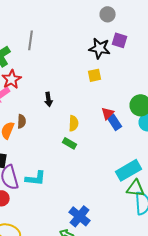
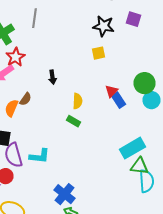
purple square: (120, 40) -> (134, 19), moved
brown semicircle: (22, 121) -> (26, 99), turned 32
blue cross: (80, 216) -> (64, 194), moved

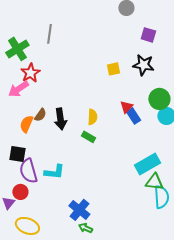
black star: (104, 26) -> (143, 65), moved
black arrow: (52, 77) -> (60, 119), moved, size x1.5

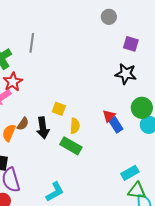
yellow square: (113, 69) -> (59, 109), moved, turned 32
green rectangle: (88, 137) -> (71, 146), size x1.5
cyan rectangle: (147, 164) -> (130, 173), size x0.7
cyan L-shape: (54, 172) -> (55, 192), moved, turned -35

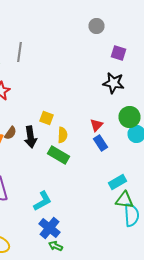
blue rectangle: (116, 125) -> (100, 143), moved

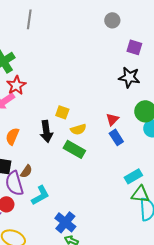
gray line: (20, 52) -> (29, 19), moved
brown semicircle: (10, 133) -> (26, 171), moved
yellow semicircle: (62, 135) -> (78, 129), turned 70
cyan L-shape: (42, 201) -> (40, 195), moved

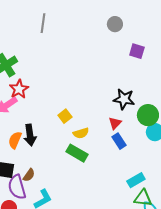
gray line: (29, 19) -> (43, 23), moved
black star: (129, 77) -> (124, 99), moved
yellow square: (62, 112) -> (65, 116), turned 32
black arrow: (46, 131) -> (30, 135), moved

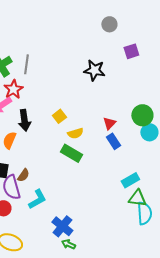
gray line: (43, 23) -> (26, 64), moved
purple square: (137, 51) -> (131, 51), turned -35
black star: (124, 99) -> (94, 70), moved
black arrow: (30, 135) -> (24, 120), moved

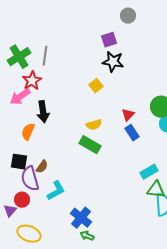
purple square: (131, 51) -> (109, 40), moved
yellow square: (59, 116) -> (96, 86), moved

